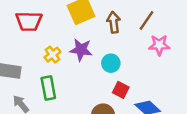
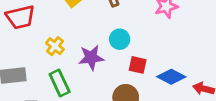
purple star: (81, 50) -> (91, 58), moved

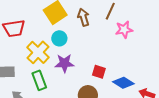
cyan circle: (120, 39) -> (59, 38), moved
yellow cross: (55, 46) -> (38, 52), size x1.6

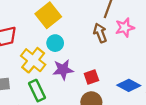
brown arrow: (83, 17) -> (100, 33), moved
red square: (99, 72) -> (91, 77), moved, turned -32

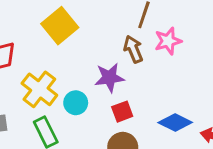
cyan circle: (55, 43) -> (76, 103), moved
purple star: (63, 70) -> (109, 78), moved

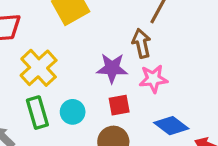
pink star: (168, 41) -> (153, 79), moved
cyan circle: (76, 103) -> (73, 112), moved

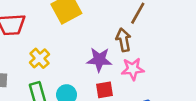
yellow cross: (39, 68) -> (39, 58), size x0.7

